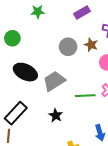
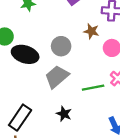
gray circle: (68, 47) -> (61, 46), moved
black ellipse: (25, 72) -> (25, 54), moved

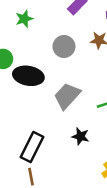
gray circle: (61, 46) -> (64, 46), moved

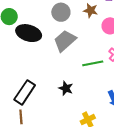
gray trapezoid: (67, 96) -> (65, 41), moved

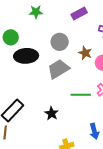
brown star: (91, 10) -> (85, 53), moved
black ellipse: (29, 33) -> (26, 56), turned -30

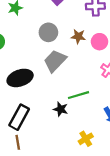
black ellipse: (26, 56) -> (20, 78), moved
green line: (81, 95) -> (79, 95), moved

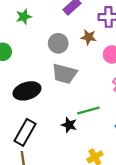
brown star: (78, 36) -> (89, 37), moved
gray trapezoid: (55, 61) -> (64, 74), turned -120

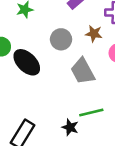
gray trapezoid: (64, 74) -> (83, 71), moved, turned 45
black ellipse: (27, 91) -> (27, 62), moved, turned 60

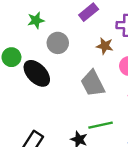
gray circle: (61, 39) -> (58, 43), moved

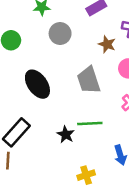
black ellipse: (37, 73) -> (37, 84), moved

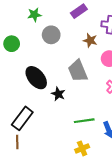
green line: (90, 123) -> (84, 121), moved
black star: (66, 135) -> (58, 94), moved

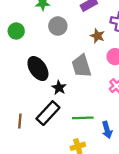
black rectangle: (22, 118) -> (48, 113), moved
brown line: (17, 142) -> (20, 121), moved

